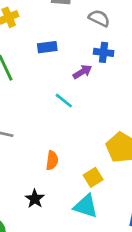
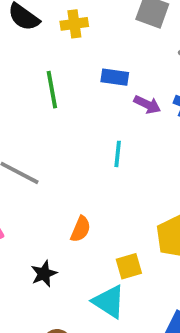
purple arrow: (82, 72) -> (147, 105), moved, turned 42
cyan line: (64, 101) -> (118, 154), turned 42

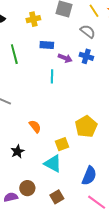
yellow cross: (74, 24) -> (33, 19), moved
cyan line: (118, 154) -> (52, 76), moved
orange semicircle: (81, 229) -> (35, 126), turned -56

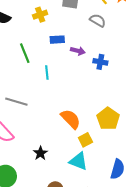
blue cross: (86, 56) -> (100, 62), moved
cyan line: (52, 76) -> (47, 73), moved
orange semicircle: (35, 126) -> (71, 119), moved, size x1.5

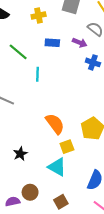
purple arrow: (78, 51) -> (80, 43), moved
green line: (25, 53) -> (18, 52), turned -36
blue cross: (100, 62) -> (93, 62), moved

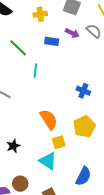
purple arrow: (80, 43) -> (72, 33), moved
blue cross: (93, 62) -> (83, 91), moved

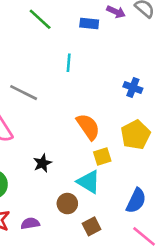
green line: (18, 48) -> (40, 19), moved
brown circle: (20, 184) -> (67, 204), moved

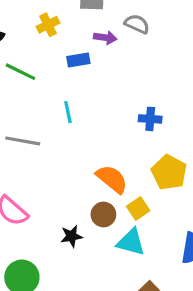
gray line: (24, 93) -> (23, 141), moved
black star: (42, 163) -> (72, 236), turned 30
brown circle: (67, 204) -> (103, 214), moved

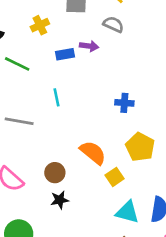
purple arrow: (105, 38) -> (89, 46), moved
brown circle: (103, 214) -> (55, 173), moved
cyan triangle: (131, 242) -> (127, 212), moved

